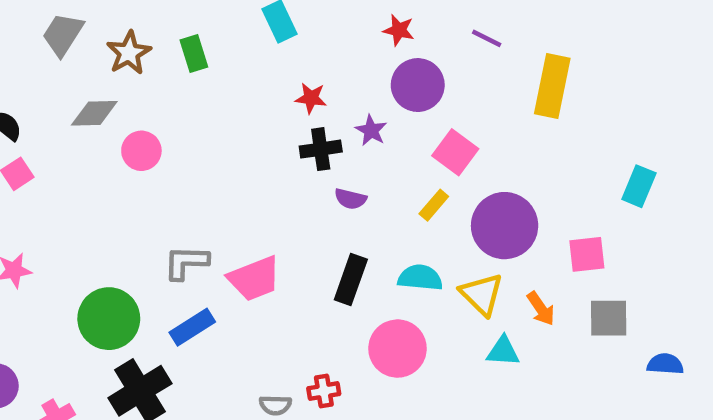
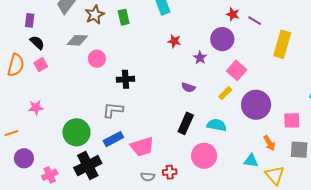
red star: (399, 30) -> (233, 14), moved
black cross: (321, 149) -> (125, 79), moved
pink trapezoid: (254, 279) -> (142, 147), moved
yellow triangle: (482, 294) -> (275, 175), moved

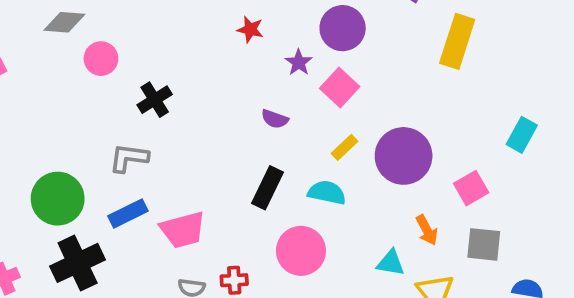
pink square: (237, 70) -> (340, 88), moved
black cross: (125, 79) -> (155, 100), turned -30
yellow rectangle: (225, 93) -> (344, 147), moved
pink square: (292, 120) -> (471, 188), turned -30

